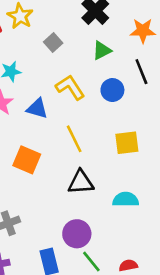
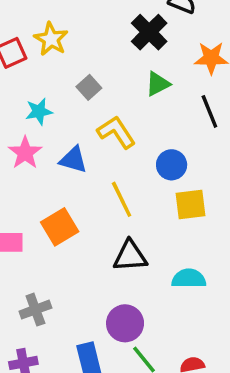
gray square: (53, 43) -> (89, 87), moved
blue circle: (112, 90) -> (172, 165), moved
orange square: (27, 160) -> (60, 227), turned 36

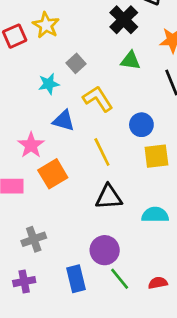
green triangle: (158, 84) -> (131, 61), turned 35
cyan star: (39, 111) -> (49, 84), moved
pink star: (25, 153) -> (31, 145), moved

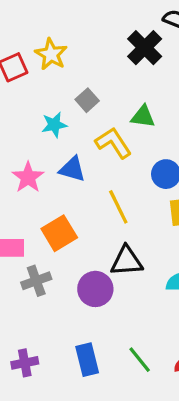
green triangle: (131, 61) -> (143, 117), moved
pink star: (31, 145) -> (28, 177), moved
gray cross: (34, 239) -> (36, 281), moved
purple circle: (105, 250) -> (95, 289), moved

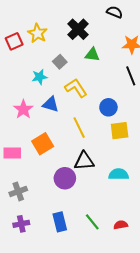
black cross: (145, 48) -> (78, 29), moved
green triangle: (143, 117) -> (92, 55), moved
gray cross: (36, 281) -> (18, 191), moved

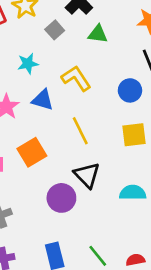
gray square: (60, 62) -> (55, 30), moved
blue circle: (108, 107) -> (130, 90), moved
black triangle: (84, 161) -> (87, 175), turned 50

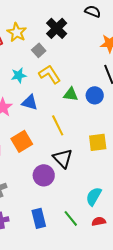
green triangle: (98, 34) -> (71, 94), moved
yellow L-shape: (76, 78) -> (50, 74), moved
yellow square: (134, 135) -> (98, 142), moved
cyan semicircle: (133, 193) -> (94, 196), moved, turned -60

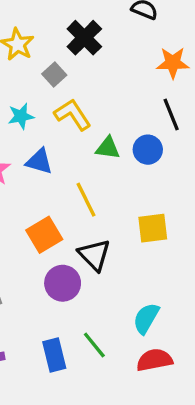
orange square: (22, 141) -> (44, 235), moved
green line: (71, 218) -> (94, 345), moved
red semicircle: (99, 221) -> (154, 360), size x1.5

